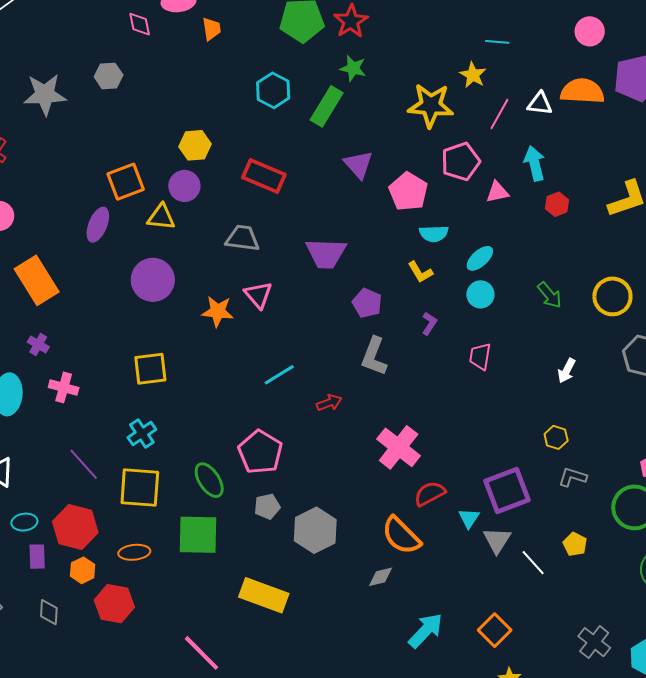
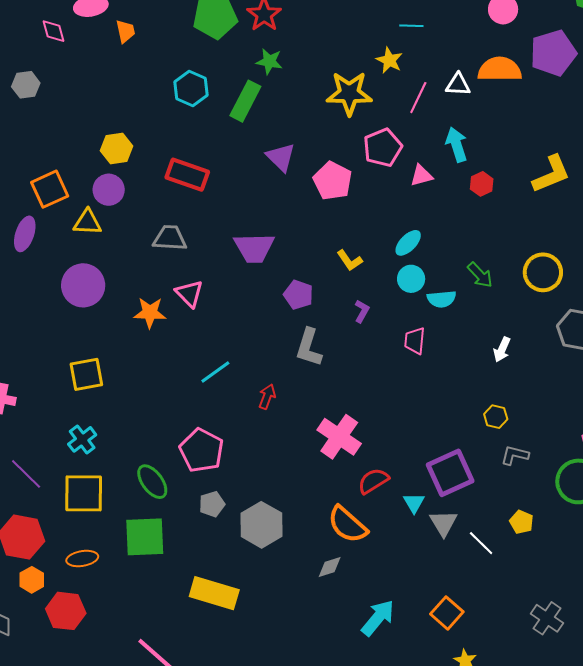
cyan semicircle: (434, 234) -> (442, 299), moved
red arrow: (329, 403) -> (267, 397), turned -45

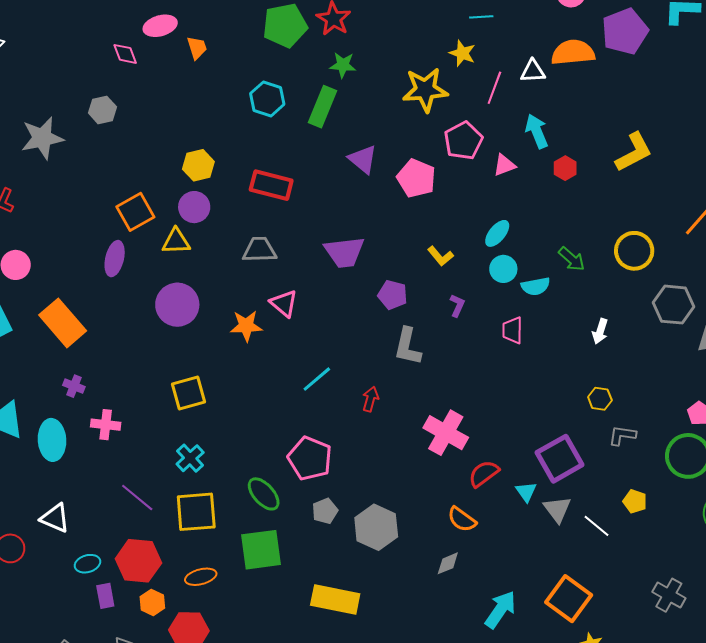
orange semicircle: (347, 525) -> (462, 519), size x0.7
orange square: (447, 613) -> (569, 599), size x1.4

